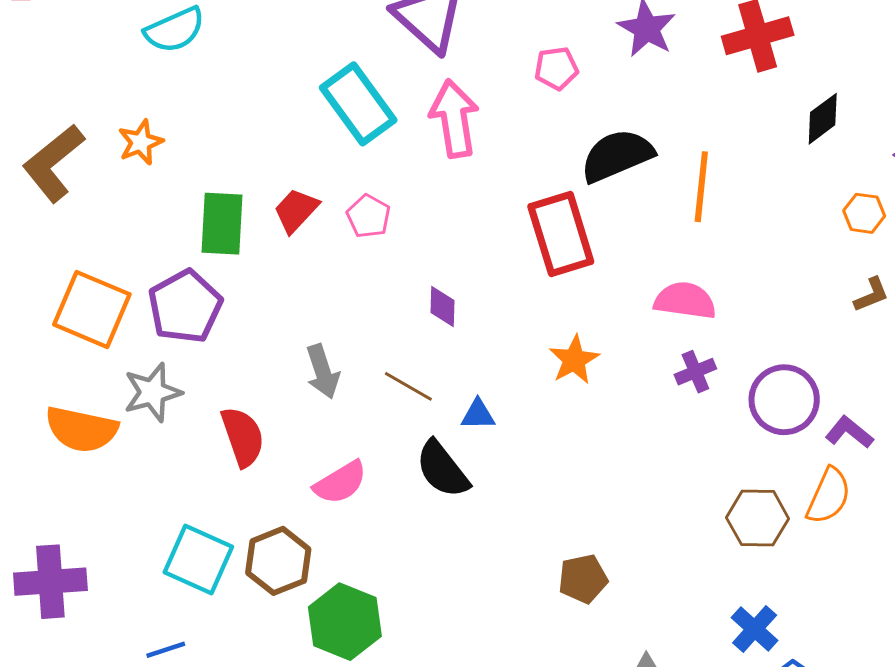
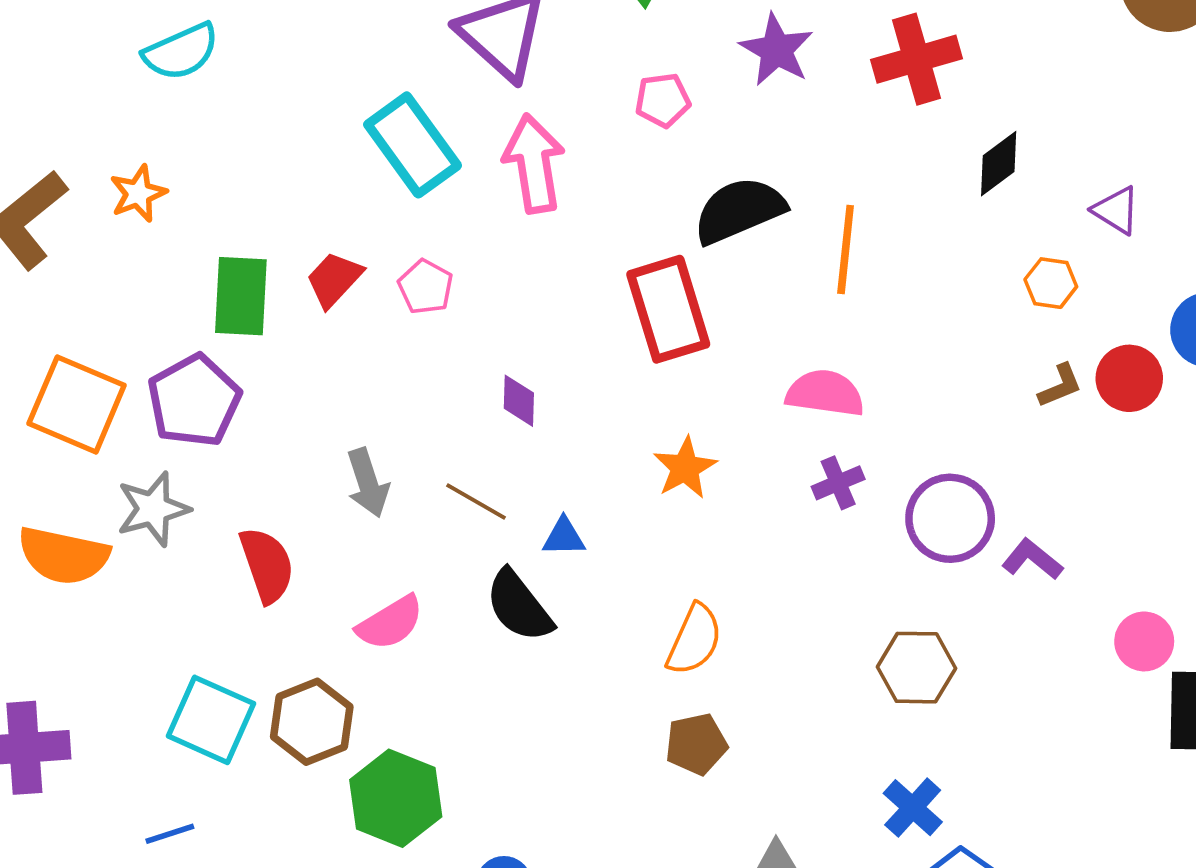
orange semicircle: (829, 496) -> (694, 640), moved

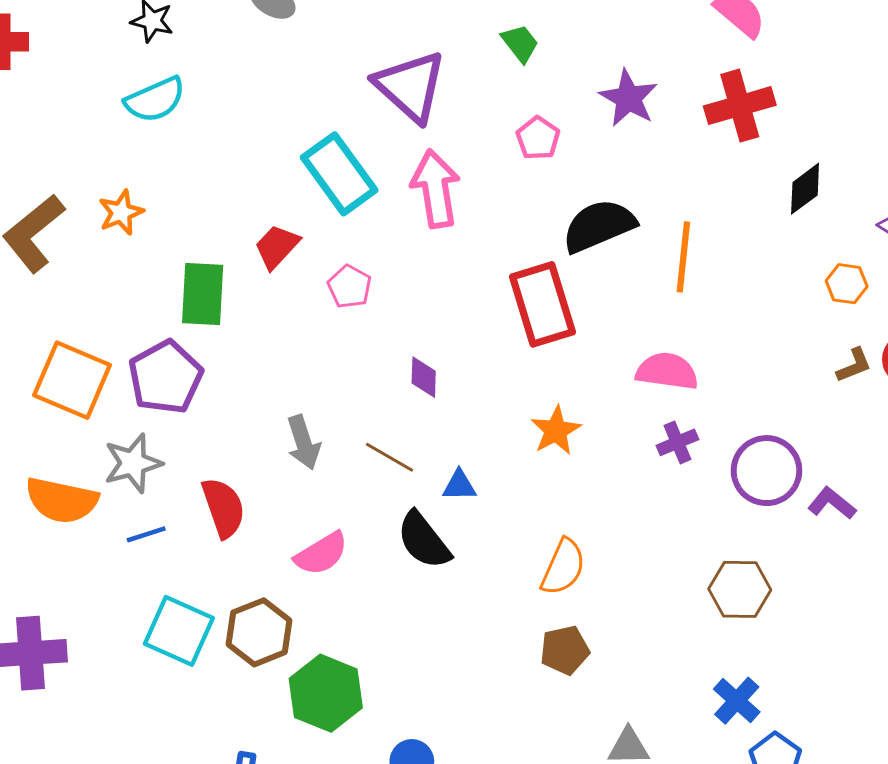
pink pentagon: (663, 100) -> (538, 138), turned -30
red trapezoid: (334, 279) -> (277, 247), moved
blue line: (170, 834) -> (146, 534), moved

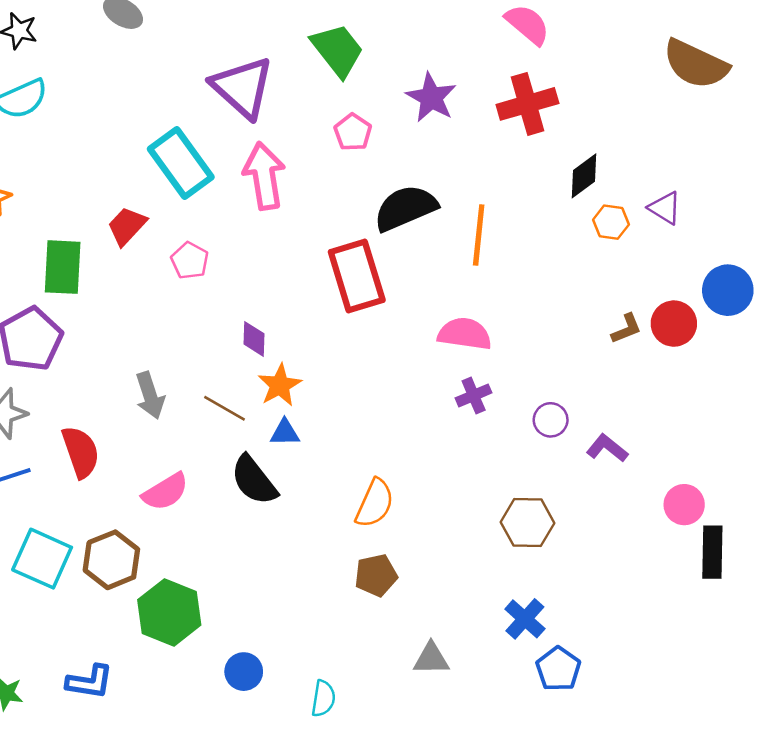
green trapezoid: (520, 43) -> (337, 50), size x1.6
orange hexagon: (847, 284) -> (611, 222), moved
orange star: (556, 431) -> (280, 385), moved
purple circle: (766, 471) -> (551, 420), size x0.6

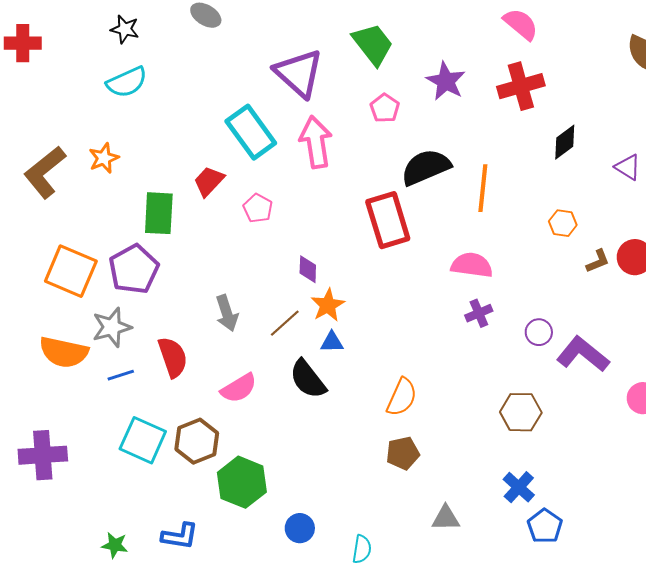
orange hexagon: (611, 222) -> (563, 223), moved
brown line: (224, 408) -> (285, 323), turned -72
purple L-shape: (607, 448) -> (583, 354), size x1.6

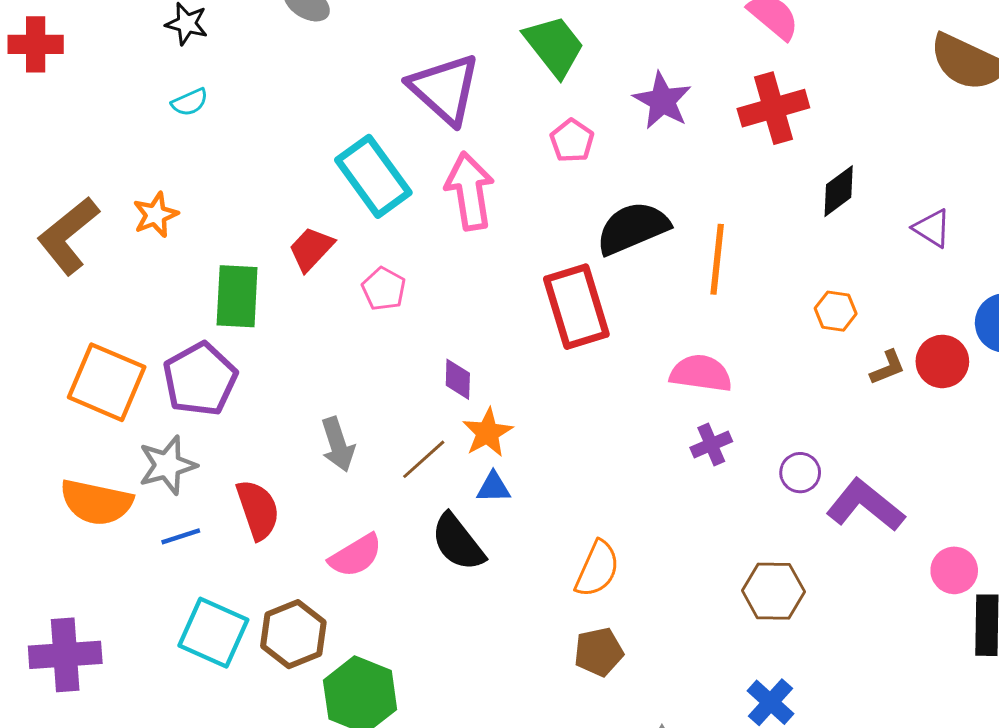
cyan semicircle: (127, 82) -> (190, 102), size x0.6

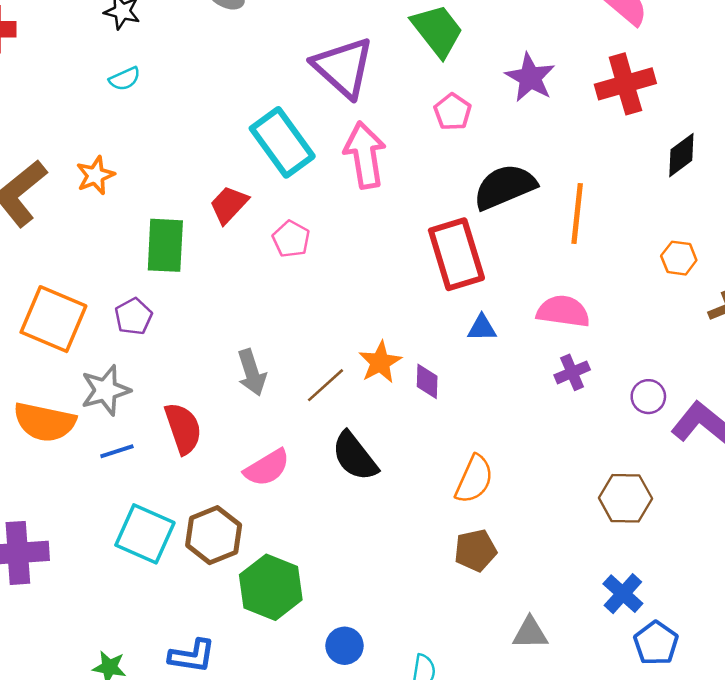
purple pentagon: (200, 379) -> (134, 316), size x0.6
purple diamond: (458, 379) -> (427, 381), moved
blue triangle: (493, 487) -> (482, 328), moved

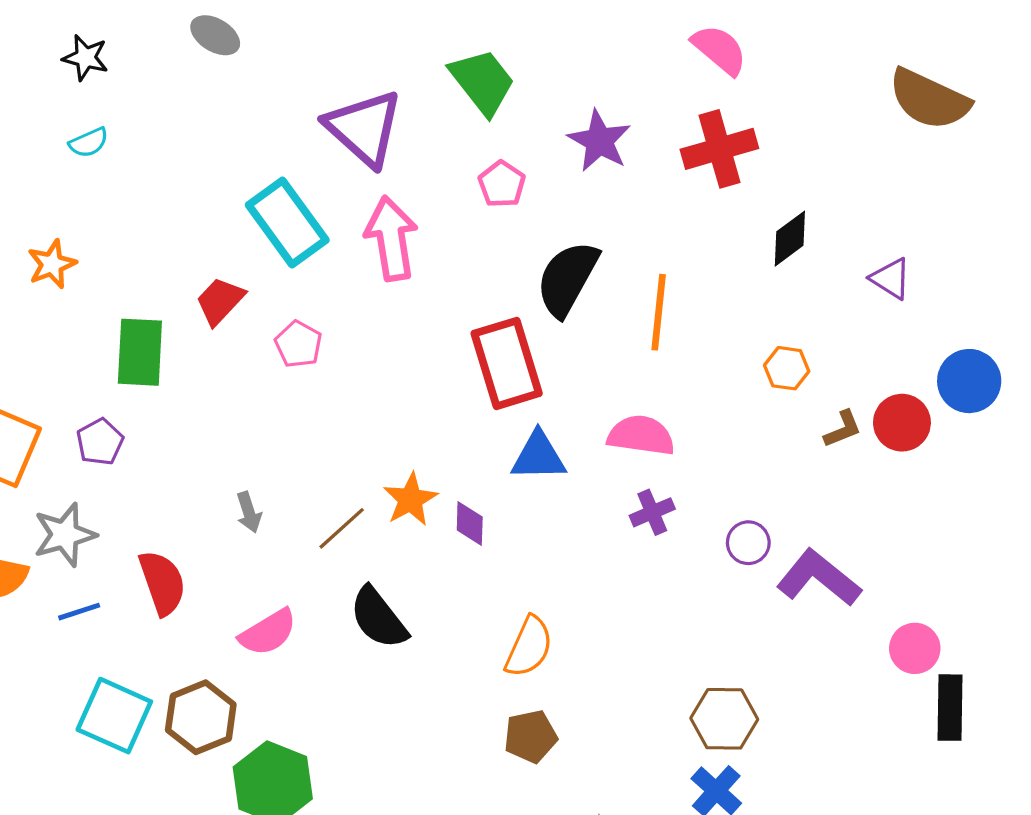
black semicircle: (505, 187) -> (567, 279), turned -38
blue triangle: (482, 328) -> (539, 456), size x1.5
gray arrow: (252, 372) -> (249, 512), size x0.7
brown hexagon: (625, 498) -> (724, 719), moved

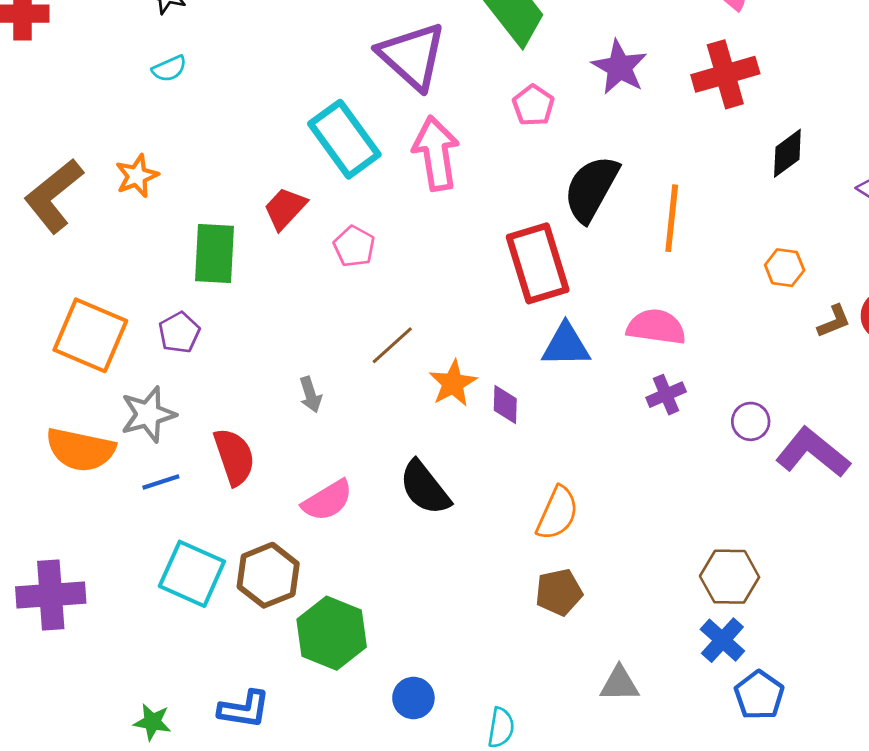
brown line: (342, 528) -> (392, 345), moved

